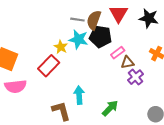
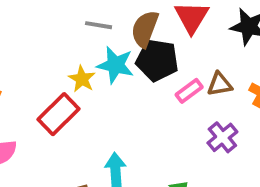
gray line: (77, 20) -> (99, 25), moved
brown triangle: (127, 62) -> (220, 84), moved

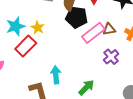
cyan star: (115, 65) -> (16, 26), moved, turned -30
pink rectangle: (189, 91) -> (93, 33), size x1.6

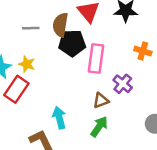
brown triangle: (109, 29) -> (101, 100), moved
pink rectangle: (93, 33) -> (96, 59), turned -35

